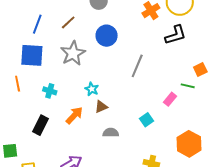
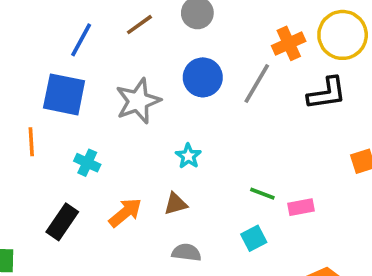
brown line: (68, 22) -> (139, 25), moved
gray line: (137, 66) -> (257, 84), moved
green line: (188, 86) -> (262, 194), moved
cyan star: (92, 89) -> (188, 156), moved
pink rectangle: (170, 99) -> (301, 207), turned 32

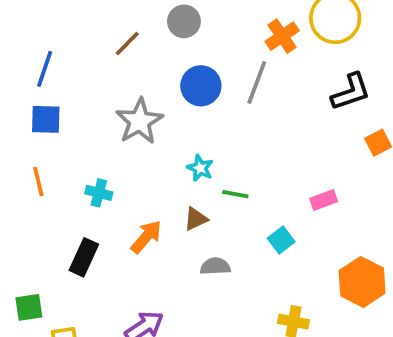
blue line: (81, 40) -> (45, 69), moved
black L-shape: (327, 93) -> (351, 92), moved
blue square: (64, 94) -> (46, 119), moved, size x0.7
green line: (262, 194) -> (235, 194), moved

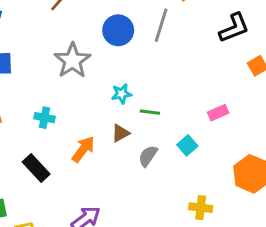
cyan star: (200, 168) -> (122, 94), turned -30
black rectangle: (84, 257) -> (36, 168), turned -64
gray semicircle: (215, 266) -> (148, 156), moved, turned -50

